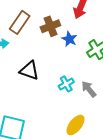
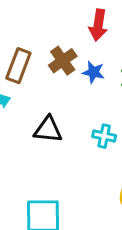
cyan cross: (66, 84) -> (104, 136), turned -35

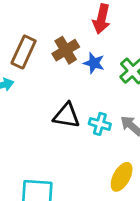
black triangle: (48, 130) -> (67, 116), moved

